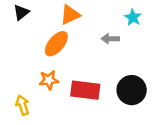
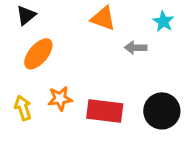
orange triangle: (70, 15) -> (103, 18), moved, turned 45
orange ellipse: (56, 44) -> (38, 54), moved
yellow arrow: (23, 105) -> (23, 108), moved

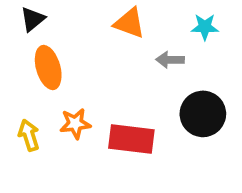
cyan star: (163, 21) -> (205, 27), turned -30
orange ellipse: (38, 54) -> (48, 67), turned -56
black circle: (162, 111) -> (203, 114), moved

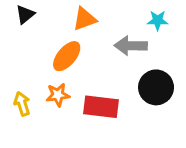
orange triangle: (129, 23) -> (85, 19), moved, turned -40
gray arrow: (170, 60) -> (131, 46), size x1.5
orange ellipse: (48, 67) -> (67, 56), moved, turned 56

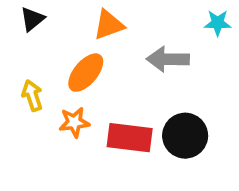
cyan star: (158, 20) -> (218, 23), moved
black circle: (156, 87) -> (185, 136), moved
yellow arrow: (22, 104) -> (32, 96), moved

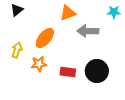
orange triangle: (109, 25) -> (68, 13), moved
yellow arrow: (32, 96) -> (17, 50), turned 35
red rectangle: (130, 138) -> (68, 72), size x0.7

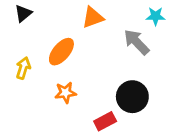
gray arrow: (88, 31) -> (136, 42), moved, turned 45
orange star: (39, 64) -> (65, 93), moved
red rectangle: (68, 72) -> (105, 121), moved, turned -35

